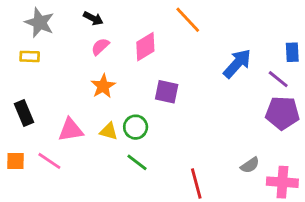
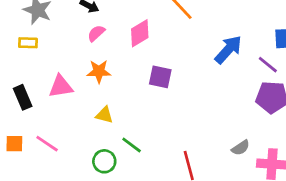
orange star: (103, 86) -> (99, 71), turned 30
green circle: (136, 127) -> (104, 161), moved
pink triangle: (71, 130) -> (61, 86), moved

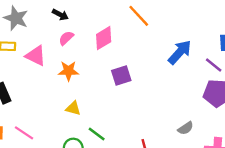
purple square: (160, 77) -> (121, 76), turned -30
pink triangle: (61, 86) -> (36, 56), moved, turned 35
gray semicircle: (241, 148) -> (186, 128), moved

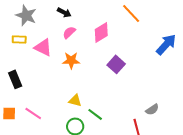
purple square: (121, 76) -> (116, 64), turned -30
yellow triangle: (73, 108) -> (75, 100), moved
gray semicircle: (186, 128) -> (152, 109), moved

